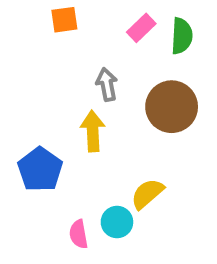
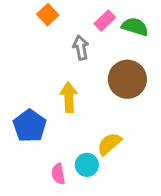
orange square: (64, 20) -> (48, 15), turned -35
green semicircle: (182, 36) -> (135, 27), turned -76
gray arrow: (107, 84) -> (81, 48), moved

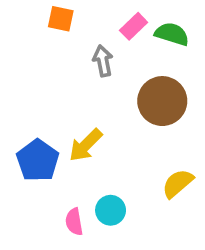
orange square: (48, 15) -> (61, 19), turned -35
yellow arrow: (69, 97) -> (86, 145), moved, turned -132
yellow semicircle: (109, 144) -> (178, 183), moved

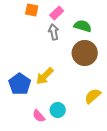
pink rectangle: (134, 26) -> (57, 13), moved
green semicircle: (172, 34) -> (83, 26), moved
pink semicircle: (74, 222) -> (39, 116), turned -32

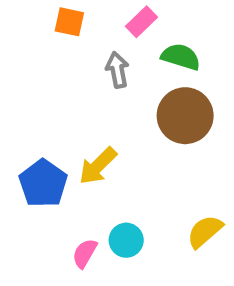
pink rectangle: (57, 13) -> (141, 22), moved
yellow semicircle: (93, 96) -> (205, 231), moved
pink semicircle: (39, 116) -> (85, 253), turned 72

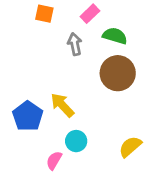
yellow arrow: (98, 166) -> (62, 105), turned 92
cyan circle: (126, 240) -> (76, 141), moved

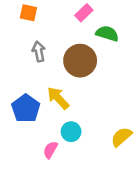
orange square: (44, 14) -> (28, 13), moved
gray arrow: (75, 44) -> (39, 52), moved
brown circle: (118, 73) -> (80, 61), moved

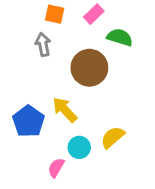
orange square: (28, 13) -> (55, 14), moved
gray arrow: (39, 52) -> (43, 45), moved
yellow semicircle: (121, 137) -> (113, 137), moved

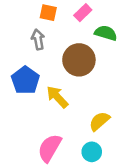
blue pentagon: (29, 121) -> (25, 80), moved
cyan circle: (79, 147) -> (92, 152), moved
pink semicircle: (56, 168) -> (50, 148), size x1.6

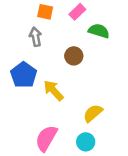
brown circle: (79, 60) -> (74, 56), size x0.6

